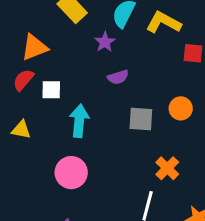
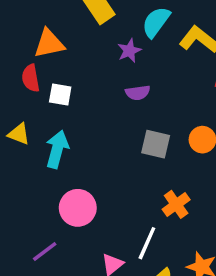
red semicircle: (23, 80) -> (31, 78), turned -60
cyan arrow: (79, 121) -> (57, 149), moved
pink circle: (71, 173) -> (78, 208), moved

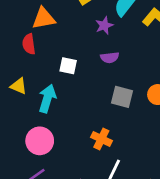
white square: (60, 94) -> (68, 66), moved
orange cross: (176, 204) -> (101, 139), moved, turned -30
pink circle: (78, 208) -> (40, 141), moved

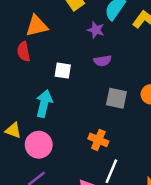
purple star: (104, 25) -> (96, 30), turned -30
yellow triangle: (19, 86) -> (13, 130), moved

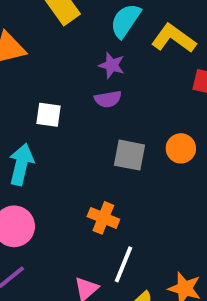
purple star: (96, 30) -> (112, 65), moved

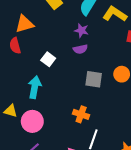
white square: (49, 115) -> (48, 59), turned 32

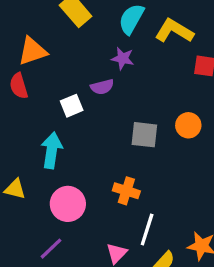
purple semicircle: (80, 49) -> (102, 87), moved
white square: (48, 59) -> (72, 106), turned 32
pink circle: (32, 121) -> (68, 204), moved

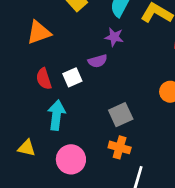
red semicircle: (19, 86) -> (44, 79), moved
gray square: (144, 135) -> (121, 115), moved, turned -30

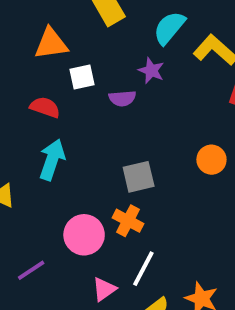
white square: (72, 77) -> (82, 77), moved
red semicircle: (44, 79) -> (45, 107), turned 115
pink circle: (71, 159) -> (84, 235), moved

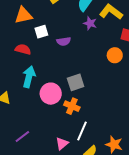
purple star: (151, 71) -> (90, 23), moved
orange circle: (211, 160) -> (115, 55), moved
pink circle: (84, 235) -> (51, 94), moved

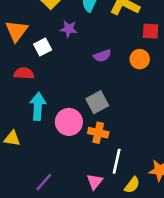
orange triangle: (23, 15) -> (17, 31), turned -30
purple star: (90, 23) -> (69, 29), moved
purple semicircle: (64, 41) -> (102, 56), moved

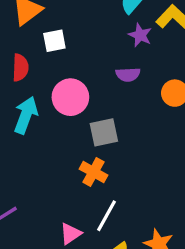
purple star: (69, 29) -> (140, 35), moved
red semicircle: (24, 73) -> (20, 68), turned 72
pink circle: (69, 122) -> (70, 97), moved

